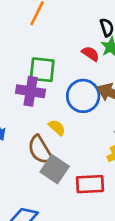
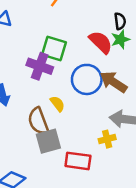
red semicircle: (91, 54) -> (101, 42), size x1.5
gray square: (55, 169) -> (48, 141), turned 30

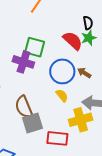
brown arrow: (113, 82) -> (84, 73), size x0.6
yellow semicircle: (57, 104) -> (62, 95), moved
yellow cross: (107, 139) -> (81, 120), size x1.6

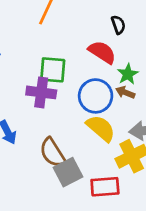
green star: (89, 38) -> (128, 74), moved
yellow semicircle: (62, 95) -> (101, 128), size x1.6

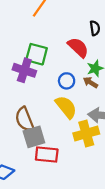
blue circle: (96, 96) -> (67, 81), size x0.6
red rectangle: (105, 187) -> (47, 155), moved

